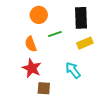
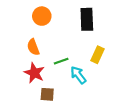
green line: (55, 34) -> (61, 61), moved
yellow rectangle: (85, 43) -> (98, 55), moved, turned -42

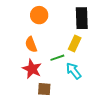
yellow rectangle: (98, 55) -> (75, 43), moved

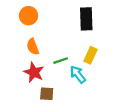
orange circle: (39, 15) -> (29, 16), moved
yellow rectangle: (75, 43) -> (91, 55), moved

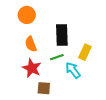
black rectangle: (86, 19) -> (62, 35), moved

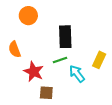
orange semicircle: (31, 44) -> (15, 49), moved
yellow rectangle: (85, 52) -> (99, 60), moved

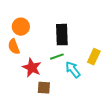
orange circle: (28, 16) -> (21, 27), moved

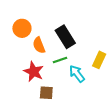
black rectangle: (62, 35) -> (65, 37), turned -30
orange semicircle: (14, 47) -> (39, 45), moved

